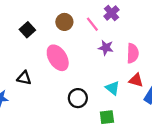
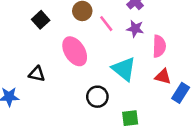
pink line: (92, 24) -> (106, 24), moved
purple star: (106, 48) -> (135, 29), moved
cyan triangle: (113, 88) -> (124, 69), moved, size x1.5

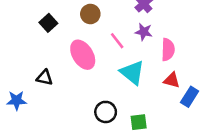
pink line: (106, 24) -> (117, 41), moved
black circle: (97, 97) -> (106, 112), moved

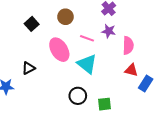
pink line: (117, 41) -> (87, 38), turned -32
cyan triangle: (132, 73) -> (87, 64), moved
black triangle: (45, 78) -> (28, 68), turned -40

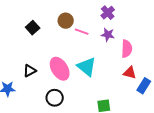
pink line: (87, 38) -> (82, 32), moved
pink ellipse: (59, 50) -> (60, 69), moved
black circle: (78, 96) -> (55, 98), moved

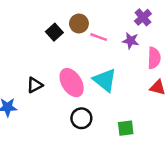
purple cross: (108, 13) -> (143, 17), moved
black square: (33, 28) -> (54, 32), moved
black circle: (55, 98) -> (81, 118), moved

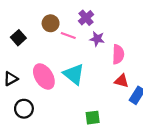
purple cross: (143, 17) -> (86, 18), moved
black square: (54, 32) -> (18, 38), moved
black circle: (81, 118) -> (24, 109), moved

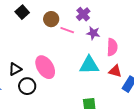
black square: (18, 38) -> (22, 12), moved
cyan triangle: (74, 74) -> (89, 65), moved, turned -40
black circle: (24, 109) -> (27, 86), moved

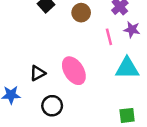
pink line: (67, 30) -> (109, 37), moved, turned 56
black circle: (27, 86) -> (52, 106), moved

